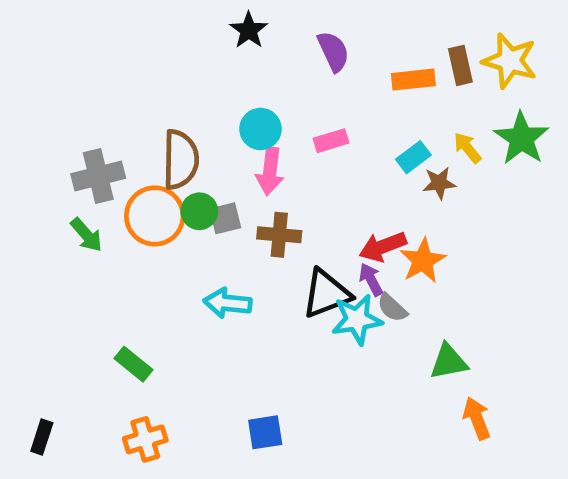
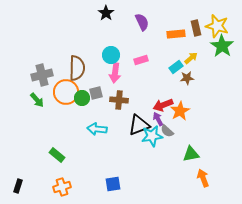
green star: (522, 138) -> (222, 46), moved
yellow arrow: (467, 148) -> (191, 58), moved, turned 88
green circle: (199, 211) -> (82, 98), moved

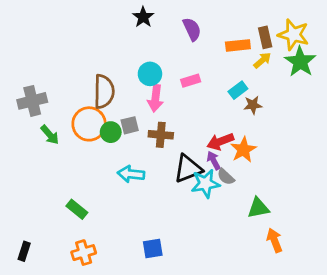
yellow arrow: (191, 58) -> (262, 60), moved
gray cross: (42, 75) -> (32, 101), moved

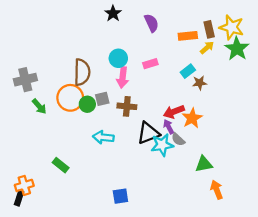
orange cross: (84, 253) -> (24, 185), moved

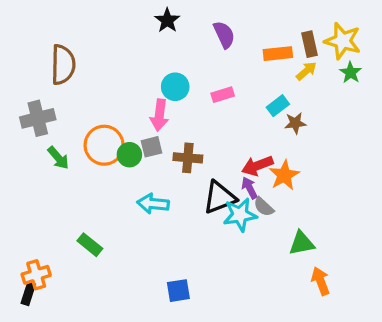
green star: (237, 49) -> (351, 73), size x0.6
brown semicircle: (82, 72) -> (63, 65), moved
pink arrow: (123, 78) -> (159, 115), moved

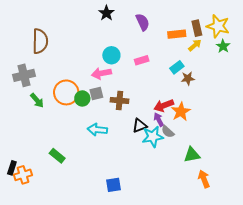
pink arrow: (159, 115) -> (101, 73), turned 72
black triangle: (219, 197) -> (140, 126), size x0.7
black rectangle: (28, 294) -> (12, 168), moved

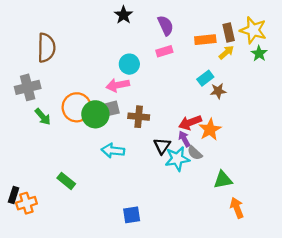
pink rectangle: (142, 60) -> (164, 51), moved
green circle: (82, 98) -> (95, 114), size x1.5
black triangle: (140, 126) -> (162, 146), turned -35

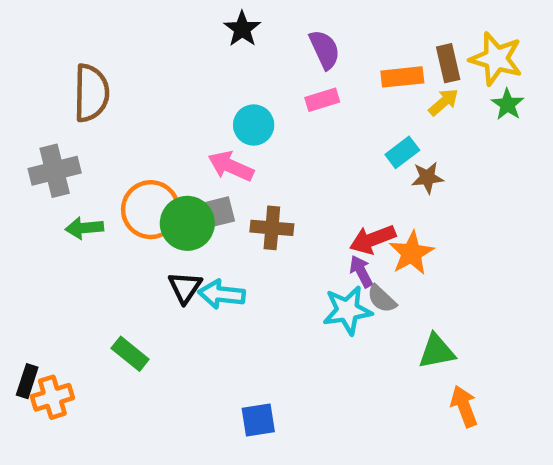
pink arrow: (118, 85) -> (231, 166), turned 35
green arrow: (43, 117) -> (84, 228), turned 126
black triangle: (162, 146) -> (185, 287), moved

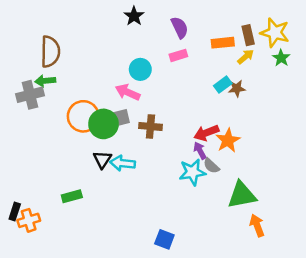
brown star: (427, 178) -> (237, 88), moved
green arrow: (84, 228) -> (45, 81), moved
green triangle: (437, 351) -> (242, 195), size x1.4
green rectangle: (130, 354) -> (72, 196), turned -54
blue square: (258, 420) -> (164, 239), moved, turned 30

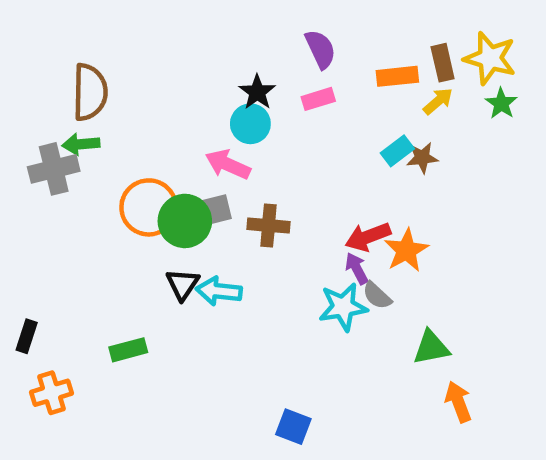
black star: (134, 16) -> (257, 92), moved
green triangle: (242, 195) -> (431, 348), size x0.7
black rectangle: (15, 211) -> (27, 336), moved

